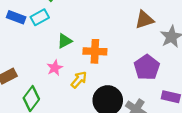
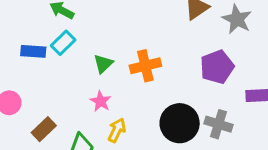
purple pentagon: (147, 67) -> (217, 67), turned 30
yellow arrow: (79, 80) -> (117, 130), moved

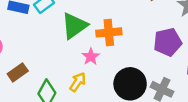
green triangle: (103, 64) -> (74, 26), size x1.6
pink star: (101, 101) -> (91, 57), moved

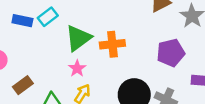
pink star: (91, 57) -> (77, 68), moved

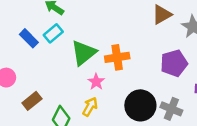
blue rectangle: (22, 21) -> (29, 38), turned 36
pink star: (77, 68) -> (96, 82), moved

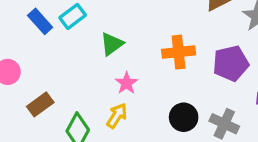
green triangle: (84, 53) -> (112, 44), size x0.7
orange cross: (117, 57) -> (179, 52), moved
black circle: (140, 105) -> (184, 117), size x0.7

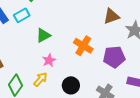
orange cross: (179, 52) -> (83, 46), turned 30
black circle: (184, 117) -> (71, 85), moved

